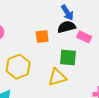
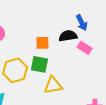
blue arrow: (67, 13) -> (82, 23), moved
green square: (68, 58) -> (39, 64), moved

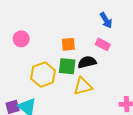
black semicircle: (68, 36) -> (87, 62), moved
pink rectangle: (85, 48) -> (103, 44), moved

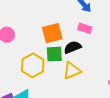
orange square: (68, 44) -> (52, 33), size x1.5

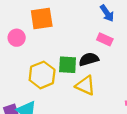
orange square: (52, 33) -> (42, 18), moved
yellow triangle: (72, 71) -> (85, 85), turned 42

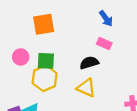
pink circle: (17, 38) -> (21, 57), moved
green square: (68, 65) -> (46, 61), moved

